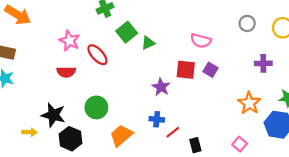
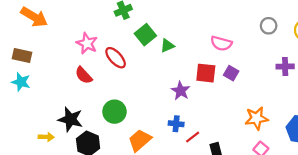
red semicircle: (66, 72) -> (84, 75), turned 48
orange star: (249, 103) -> (256, 118), moved, turned 30

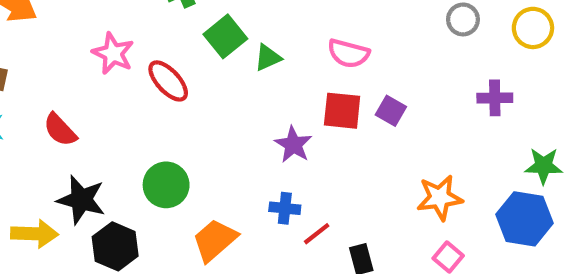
pink semicircle: (221, 43) -> (348, 53), moved
red semicircle: (84, 75) -> (60, 130), moved
yellow arrow: (46, 137) -> (35, 234), size x1.5

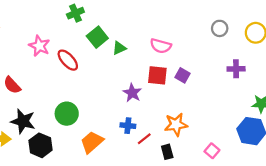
orange star: (440, 198) -> (176, 125), moved

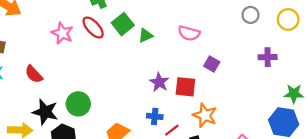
red ellipse: (68, 60) -> (93, 27), moved
red square: (157, 75) -> (185, 87), moved
green circle: (67, 114) -> (78, 104), moved
orange star: (176, 125) -> (205, 115), turned 30

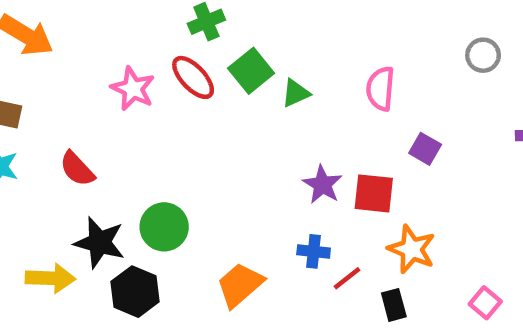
gray circle: (250, 15) -> (483, 55), moved
pink semicircle: (189, 33) -> (380, 89), turned 80

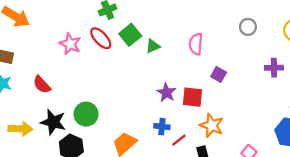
yellow arrow: (50, 278) -> (20, 129), moved

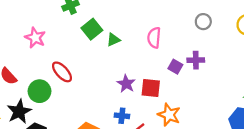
red ellipse: (101, 38) -> (62, 72), moved
purple cross: (274, 68) -> (196, 60), moved
green circle: (86, 114) -> (39, 91), moved
black star: (53, 122) -> (19, 112), turned 30

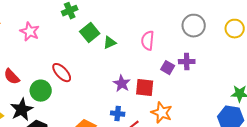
gray circle: (203, 22) -> (194, 26), size x1.5
pink star: (35, 38) -> (30, 32), moved

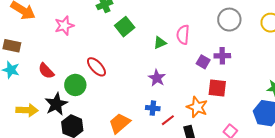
pink star: (30, 32) -> (64, 26), turned 30
green triangle: (110, 43) -> (160, 43), moved
red square: (145, 88) -> (217, 88), moved

